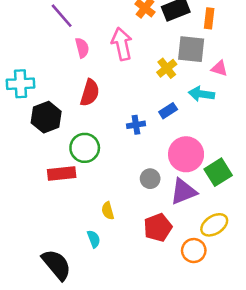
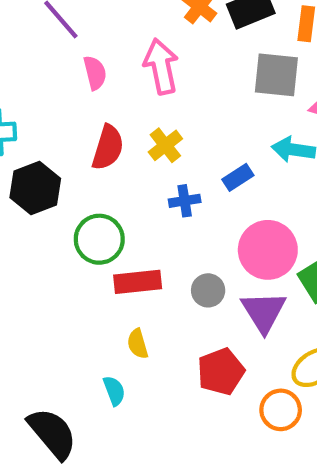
yellow cross: (167, 68) -> (165, 145), moved
red rectangle: (62, 174) -> (138, 282), moved
purple triangle: (183, 191) -> (264, 312), turned -40

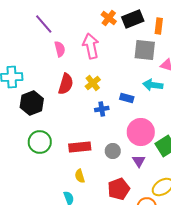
blue rectangle: (238, 177) -> (127, 98), turned 48
green circle: (99, 239) -> (40, 142), moved
purple triangle: (264, 312) -> (139, 161), size x0.6

